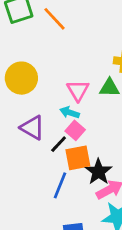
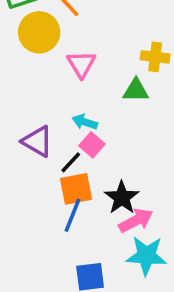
yellow circle: (21, 78) -> (39, 32), moved
pink triangle: (78, 90) -> (81, 64), moved
orange square: (78, 158) -> (76, 189), moved

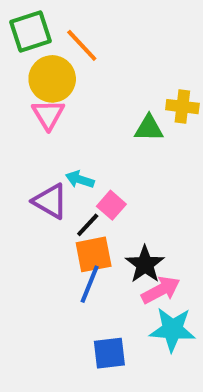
pink triangle: (81, 64) -> (48, 114), moved
green triangle: (136, 90) -> (149, 128), moved
cyan arrow: (85, 122) -> (80, 180), moved

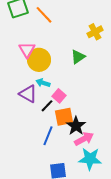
yellow circle: (52, 79) -> (39, 60), moved
yellow cross: (182, 107) -> (95, 32), moved, turned -35
green triangle: (149, 128) -> (78, 57), turned -35
orange square: (94, 254) -> (64, 117), moved

